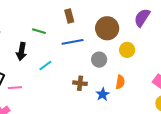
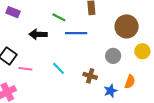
blue line: (73, 42) -> (76, 33), moved
black arrow: (21, 51) -> (38, 34), turned 72
cyan line: (45, 66) -> (58, 68), moved, turned 72

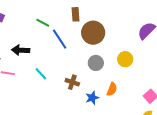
brown circle: (127, 26) -> (93, 33), moved
blue line: (76, 33) -> (60, 39), turned 55
black arrow: (38, 34) -> (21, 50), moved

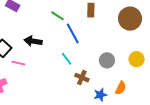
brown circle: (93, 33) -> (130, 19), moved
cyan line: (41, 74) -> (67, 59), moved

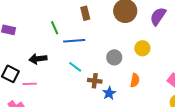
green line: (58, 16) -> (55, 28), turned 48
blue line: (73, 34) -> (74, 41), turned -50
blue star: (100, 95) -> (109, 93), moved

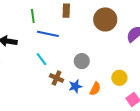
yellow circle: (142, 48) -> (119, 78), moved
blue star: (109, 93) -> (75, 86), moved

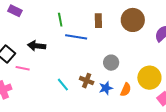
brown rectangle: (66, 11) -> (98, 21), moved
cyan line: (41, 59) -> (63, 85), moved
yellow circle: (119, 78) -> (149, 78), size x1.5

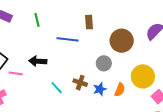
green line: (60, 20) -> (37, 20), moved
brown circle: (133, 20) -> (122, 41), moved
black arrow: (37, 46) -> (38, 61), moved

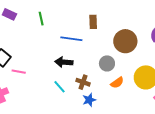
black arrow: (38, 61) -> (64, 62), moved
blue star: (100, 89) -> (89, 100), moved
orange semicircle: (120, 90) -> (117, 83), moved, turned 32

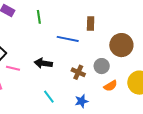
black arrow: (64, 62) -> (43, 63), moved
brown cross: (83, 82) -> (78, 72), moved
cyan line: (59, 87) -> (49, 97), moved

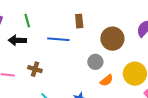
black arrow: (43, 63) -> (17, 40), moved
brown cross: (78, 72) -> (35, 69), moved

